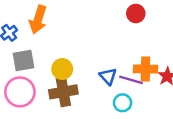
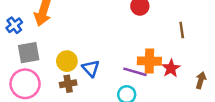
blue triangle: (108, 76) -> (91, 68), moved
brown cross: (63, 92) -> (68, 84), size x0.6

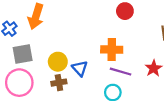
orange cross: (149, 61) -> (112, 50), moved

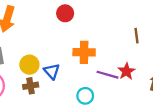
red circle: (125, 11) -> (65, 13), moved
purple line: (121, 72) -> (107, 75), moved

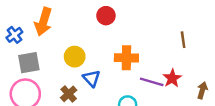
yellow circle: (29, 65) -> (75, 57), moved
brown cross: (31, 86) -> (69, 94), turned -32

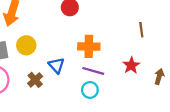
yellow circle: (75, 57) -> (26, 45), moved
purple line: (152, 82) -> (93, 71), moved

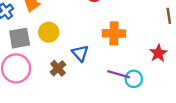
purple line: (93, 71) -> (119, 74), moved
cyan circle: (90, 90) -> (134, 79), moved

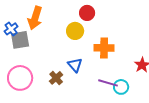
yellow circle: (49, 32) -> (75, 31), moved
gray square: (20, 38) -> (20, 40), moved

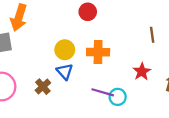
red circle: (87, 13) -> (88, 12), moved
yellow circle: (75, 31) -> (65, 50), moved

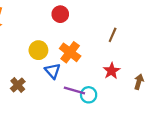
brown line: (152, 35) -> (113, 35), moved, turned 32
orange cross: (98, 52) -> (70, 52), turned 36
blue triangle: (65, 72) -> (53, 71), moved

